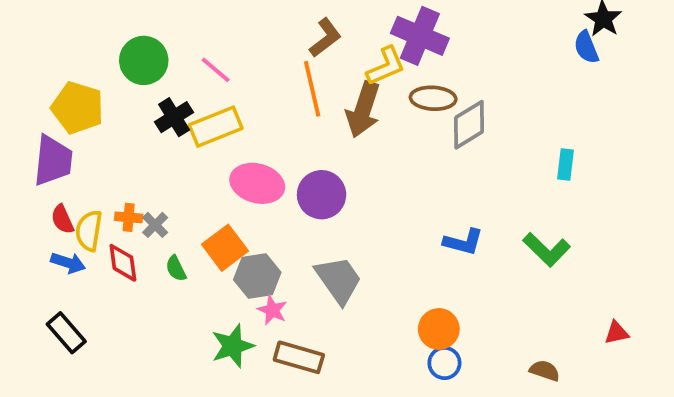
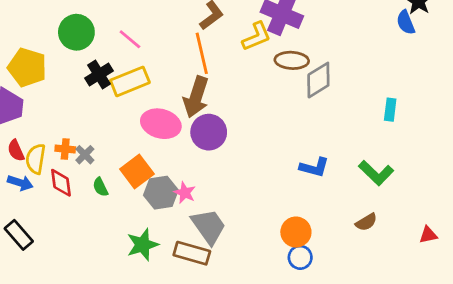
brown arrow: (363, 110) -> (196, 97), moved
gray trapezoid: (339, 280) -> (209, 226), moved
pink star: (272, 310) -> (185, 193), moved
brown semicircle: (545, 371) -> (366, 222), moved, turned 130

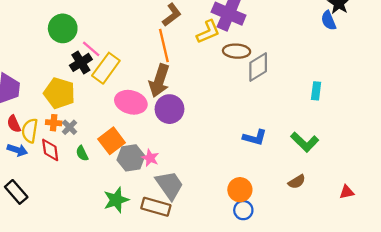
pink line: (130, 39) -> (91, 49), moved
yellow pentagon: (27, 67) -> (59, 93), moved
yellow rectangle: (130, 81) -> (106, 68), turned -32

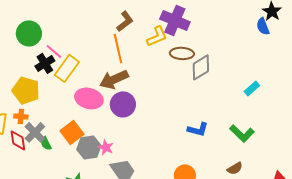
brown arrow: (159, 81) -> (114, 79), turned 48
cyan rectangle: (316, 91) -> (252, 88), turned 42
gray cross: (70, 127) -> (35, 132), moved, size x1.5

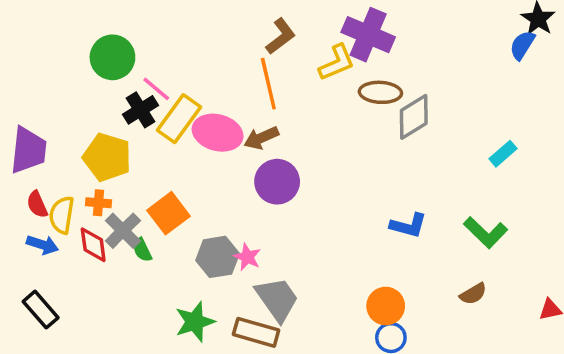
blue semicircle: (263, 26) -> (522, 45), turned 54
brown arrow: (114, 79) -> (261, 138), size x0.7
pink ellipse: (89, 98) -> (218, 133), moved
orange square: (72, 132) -> (169, 213), moved

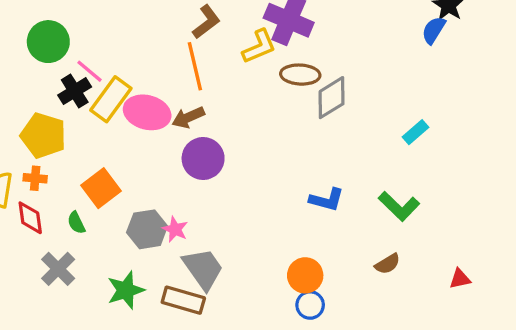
gray cross: (123, 231) -> (58, 269), moved

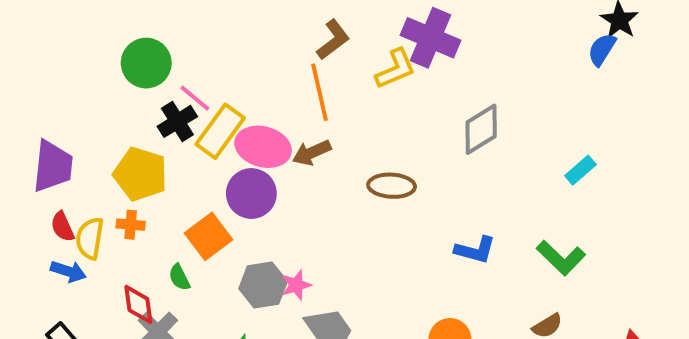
brown ellipse: (300, 75) -> (392, 186), moved
purple circle: (203, 158) -> (251, 194), moved
red diamond: (30, 218) -> (138, 304), moved
pink star: (175, 229) -> (296, 285), turned 30

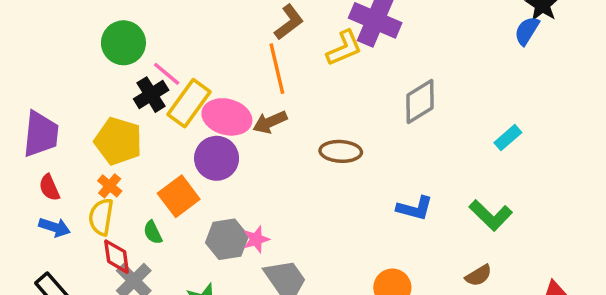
orange cross: (131, 225) -> (110, 186), turned 35
yellow semicircle: (90, 238) -> (101, 217), moved

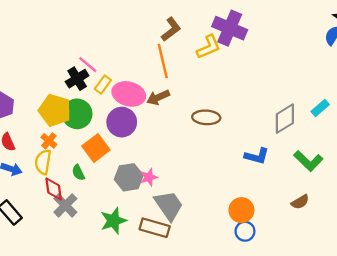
green circle: (123, 43) -> (77, 114), moved
gray diamond: (420, 101) -> (285, 119), moved
yellow rectangle: (189, 103) -> (103, 85), size x0.6

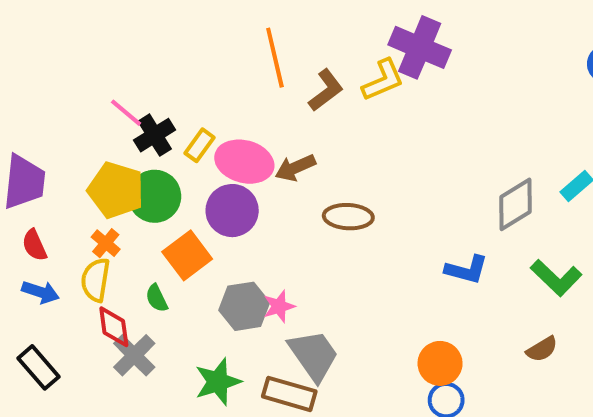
brown L-shape: (171, 29) -> (326, 90), moved
orange line: (163, 61) -> (275, 58), moved
pink line: (88, 65) -> (126, 113), moved
brown ellipse: (206, 117) -> (348, 217), moved

